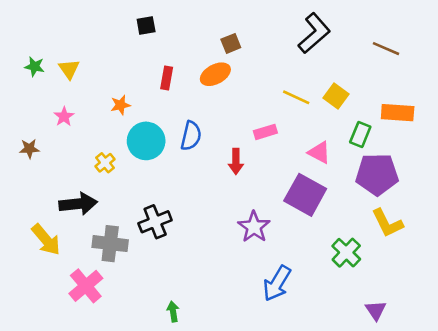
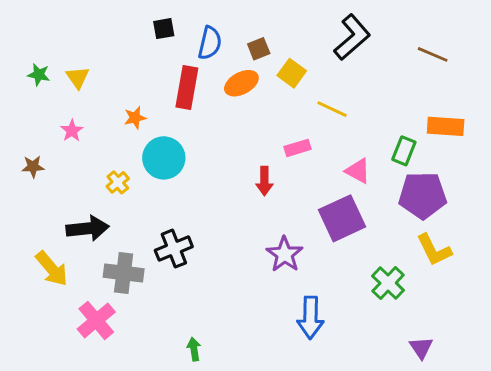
red rectangle: (167, 78) -> (187, 88), size x1.6
yellow square: (336, 96) -> (292, 73), moved
blue semicircle: (191, 136) -> (210, 43), moved
purple square: (305, 195) -> (342, 218), turned 36
blue arrow: (277, 283) -> (310, 318), turned -30

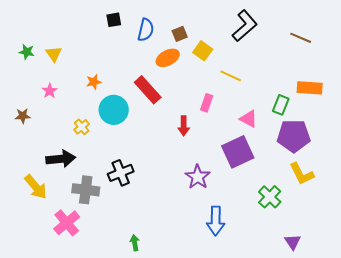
red rectangle: (187, 88) -> (148, 90), moved, turned -52
pink rectangle: (297, 148) -> (207, 103), turned -54

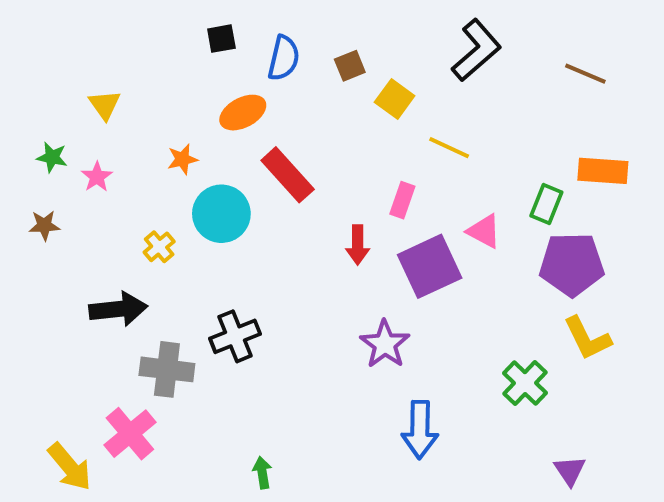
green star: (27, 52) -> (52, 157), moved
orange ellipse: (168, 58) -> (243, 113), moved
purple square: (238, 152) -> (430, 266), moved
yellow arrow: (36, 187) -> (70, 467), moved

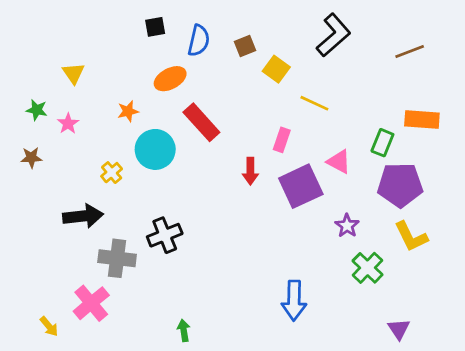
brown line: (585, 74) -> (410, 51), turned -44
purple star: (385, 344) -> (347, 226), moved, size x0.7
yellow arrow: (70, 467) -> (49, 326), size x0.6

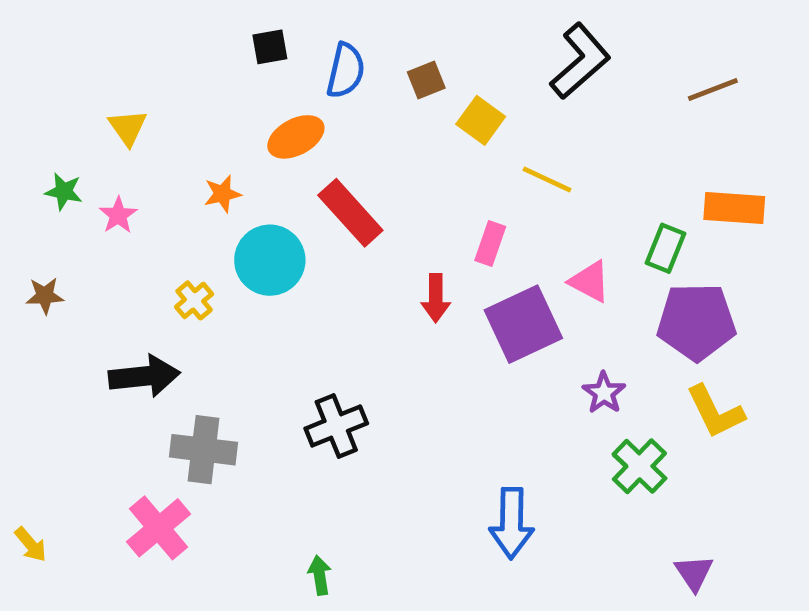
brown star: (31, 158) -> (45, 296), moved
black cross: (165, 235) -> (336, 426), moved
yellow arrow: (49, 326) -> (31, 544), moved

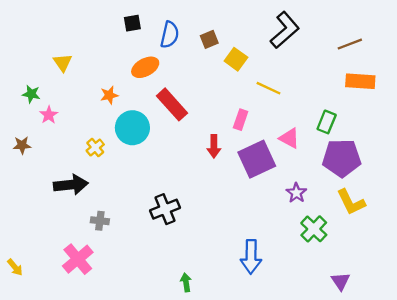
orange rectangle: (734, 208) -> (360, 81), moved
pink star: (118, 215) -> (49, 115), moved
gray cross: (204, 450) -> (100, 221), size x0.6
green arrow: (320, 575) -> (186, 282), moved

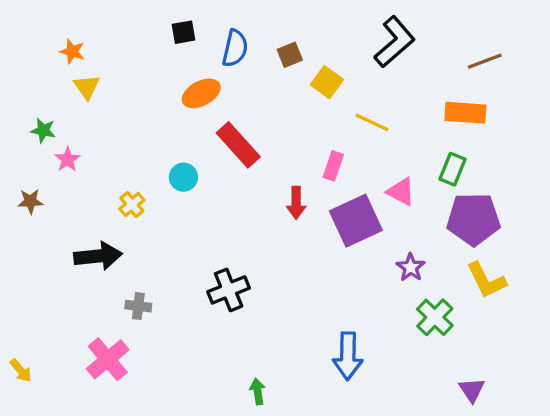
orange rectangle: (360, 81) -> (465, 113), moved
orange star: (109, 95) -> (72, 51), moved, turned 30
cyan circle: (132, 128) -> (183, 177), size x0.6

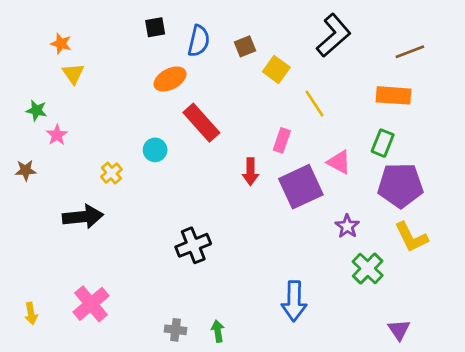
yellow line: (372, 122) -> (314, 104), turned 32
gray cross: (138, 306) -> (175, 330), moved
yellow arrow: (21, 370) -> (31, 313), moved, turned 30

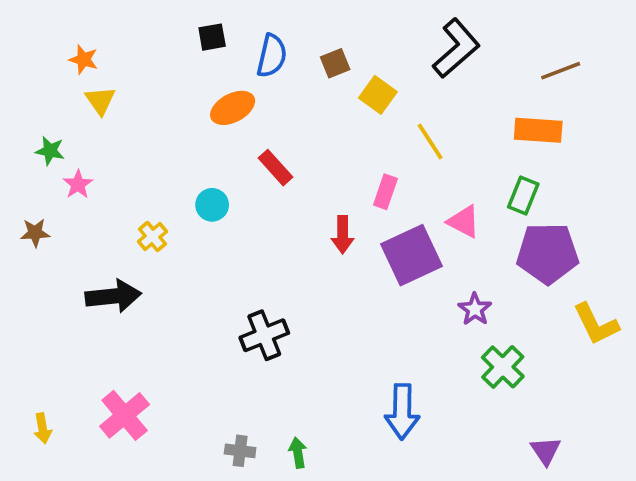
red rectangle: (201, 123) -> (275, 168), size x0.7
yellow L-shape: (411, 237) -> (596, 324), moved

